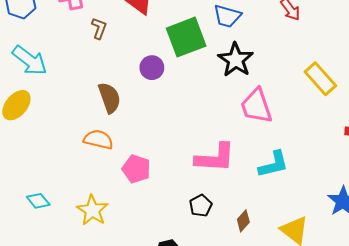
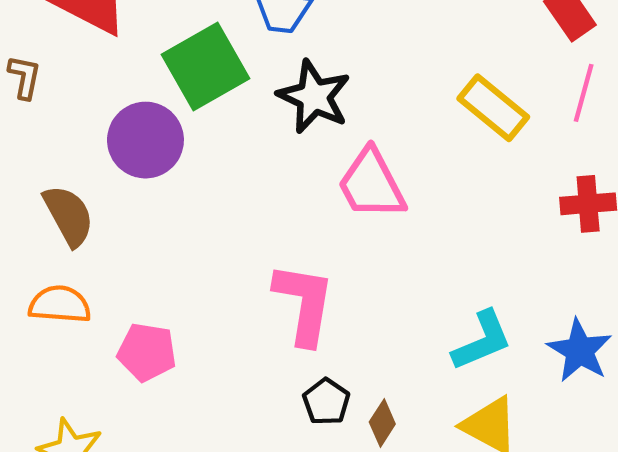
purple circle: (152, 68) -> (145, 140), size x1.5
pink L-shape: (215, 158) -> (304, 304), turned -75
cyan L-shape: (273, 164) -> (482, 341), moved
black pentagon: (201, 206) -> (326, 402), moved

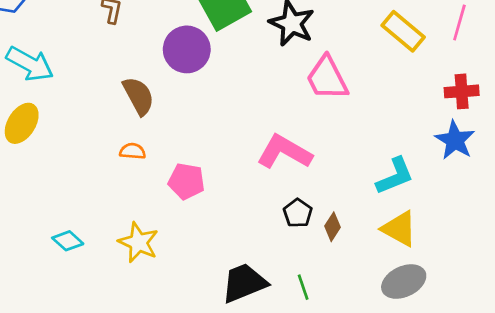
orange semicircle: (60, 304) -> (133, 151), size x0.7
pink L-shape: (304, 304) -> (284, 152), turned -70
blue star: (580, 351) -> (455, 140), moved

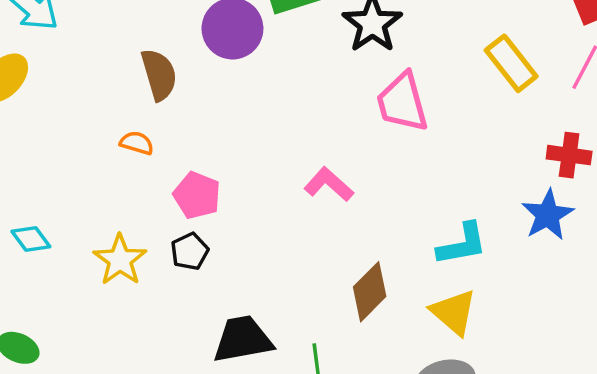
pink L-shape: (284, 152) -> (329, 184), size x0.7
black pentagon: (298, 213) -> (190, 251), moved
brown diamond: (333, 227) -> (370, 292), size x1.6

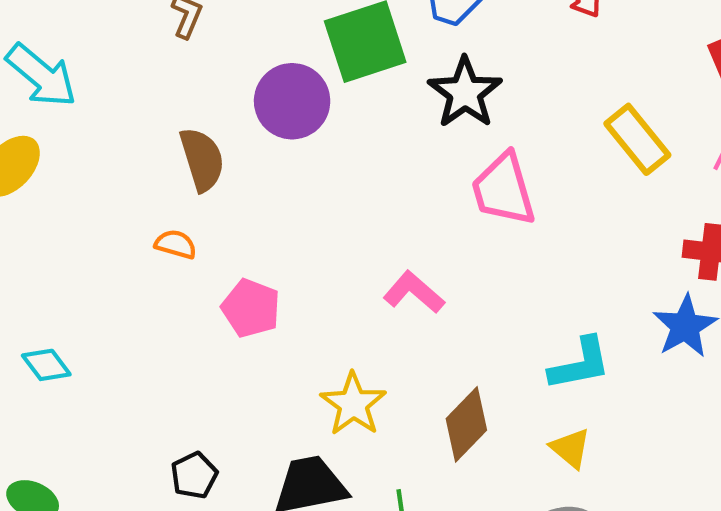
black pentagon: (190, 251) -> (194, 475), moved
yellow star: (120, 260) -> (353, 404), moved
yellow triangle: (454, 312) -> (571, 448), size x0.7

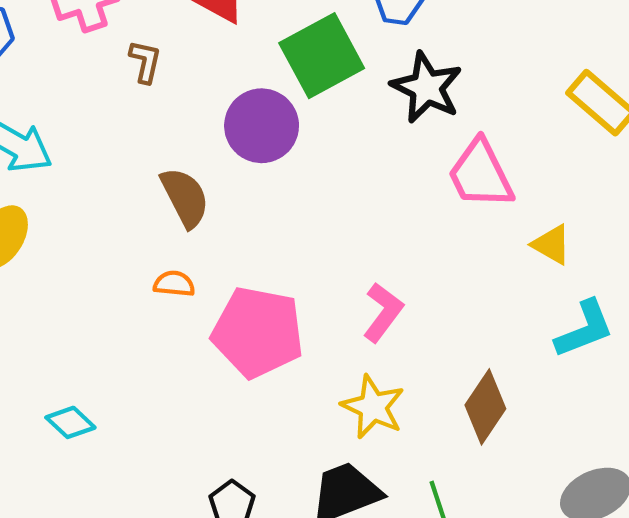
pink L-shape: (414, 292) -> (383, 312), moved, turned 96
pink pentagon: (251, 308) -> (258, 332), size x1.6
yellow triangle: (571, 448) -> (552, 245), moved

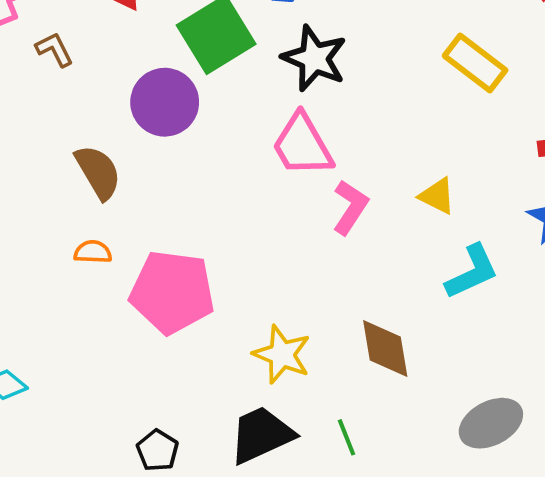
brown L-shape: (145, 62) -> (54, 49), turned -36
pink trapezoid: (480, 174) -> (302, 145), moved
pink L-shape: (383, 312) -> (350, 207), moved
brown diamond: (485, 407) -> (385, 349), turned -40

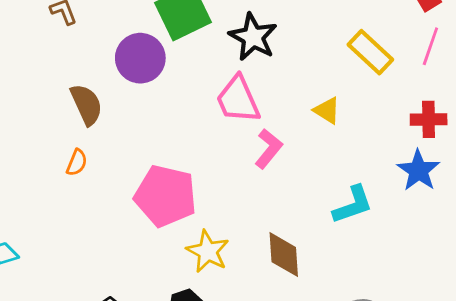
yellow triangle: (437, 196) -> (327, 111), moved
orange semicircle: (93, 252) -> (77, 163), turned 104
pink pentagon: (172, 292) -> (166, 196), moved

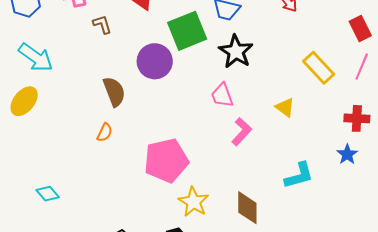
pink trapezoid: (238, 100) -> (222, 95), size x0.7
blue star: (419, 170) -> (347, 154), size x0.7
pink pentagon: (166, 196) -> (166, 160), turned -30

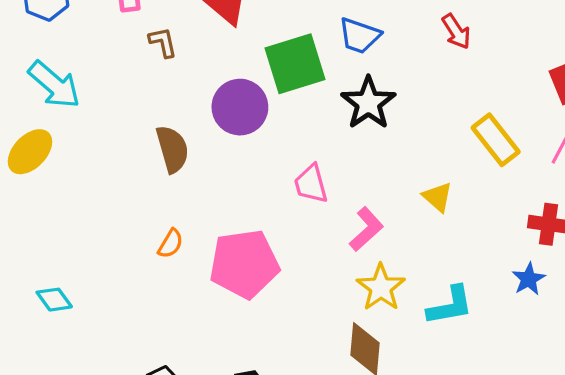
pink trapezoid: (222, 95) -> (311, 184), moved
orange semicircle: (105, 132) -> (171, 244), moved
yellow star: (194, 202) -> (381, 287), moved

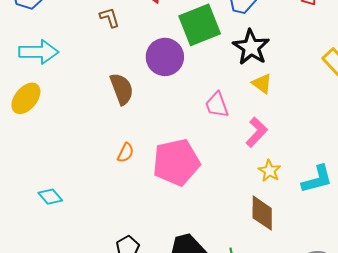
cyan arrow: (54, 85) -> (39, 52), turned -36
yellow triangle: (438, 197) -> (262, 84), moved
yellow star: (381, 287) -> (270, 171), size x0.7

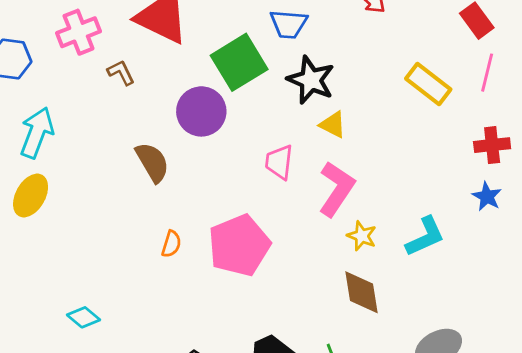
cyan arrow: (39, 52) -> (37, 133), turned -60
pink trapezoid: (217, 105) -> (279, 162), turned 36
pink L-shape: (257, 132) -> (337, 189), size x1.4

